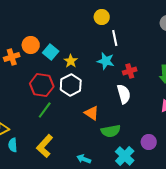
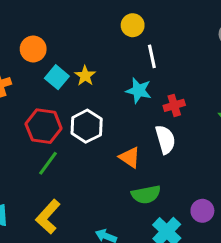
orange circle: (31, 45) -> (33, 49), moved
yellow star: (71, 61) -> (85, 76), moved
orange triangle: (92, 113) -> (130, 157), moved

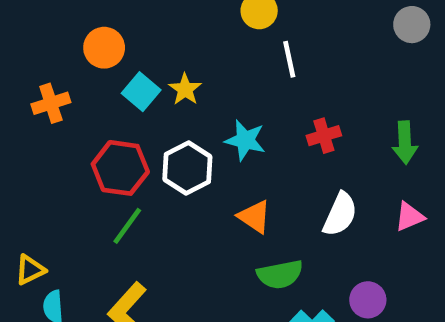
cyan star: (139, 91) -> (245, 140), moved
white semicircle: (165, 140) -> (340, 214), moved, turned 40

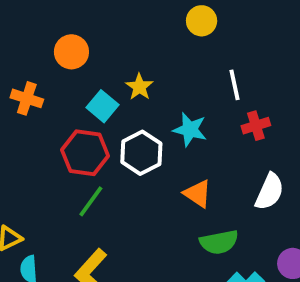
white line: (289, 59) -> (235, 85), moved
cyan square: (141, 92) -> (103, 106), moved
orange cross: (51, 103) -> (27, 98), turned 36

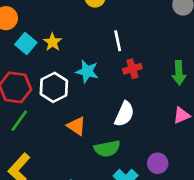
cyan square: (103, 106) -> (26, 43), moved
white semicircle: (269, 192) -> (124, 114), moved
orange triangle: (198, 194) -> (76, 126), moved

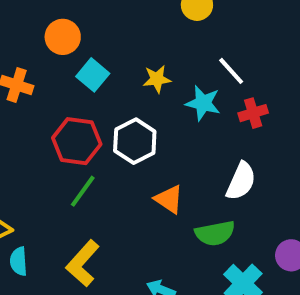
white line: (118, 41) -> (231, 71), turned -30
yellow star: (52, 42) -> (157, 79), moved, turned 30
cyan star: (87, 71) -> (203, 103), moved

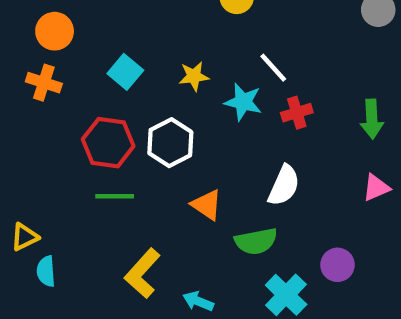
orange circle: (63, 37) -> (55, 31), moved
green line: (83, 191) -> (115, 196), turned 54
yellow L-shape: (83, 263) -> (142, 273), moved

